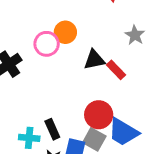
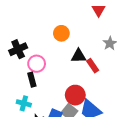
pink circle: (47, 44) -> (37, 64), moved
black rectangle: (52, 129) -> (32, 80), moved

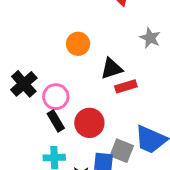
red rectangle: (93, 66) -> (126, 86), moved, turned -56
red circle: (75, 95) -> (89, 123), moved

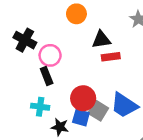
black cross: (24, 84) -> (25, 40), turned -30
red circle: (89, 123) -> (83, 98), moved

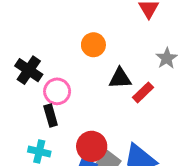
red rectangle: (111, 57) -> (143, 92), moved, turned -42

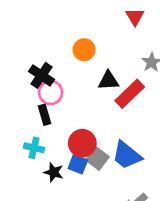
black cross: (29, 70) -> (41, 75), moved
red rectangle: (143, 92) -> (130, 94), size x1.5

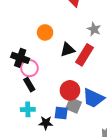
red circle: (82, 143) -> (70, 90), moved

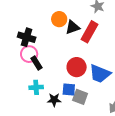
orange circle: (45, 32) -> (59, 19), moved
pink circle: (29, 68) -> (29, 54), moved
gray square: (74, 105) -> (80, 97), moved

